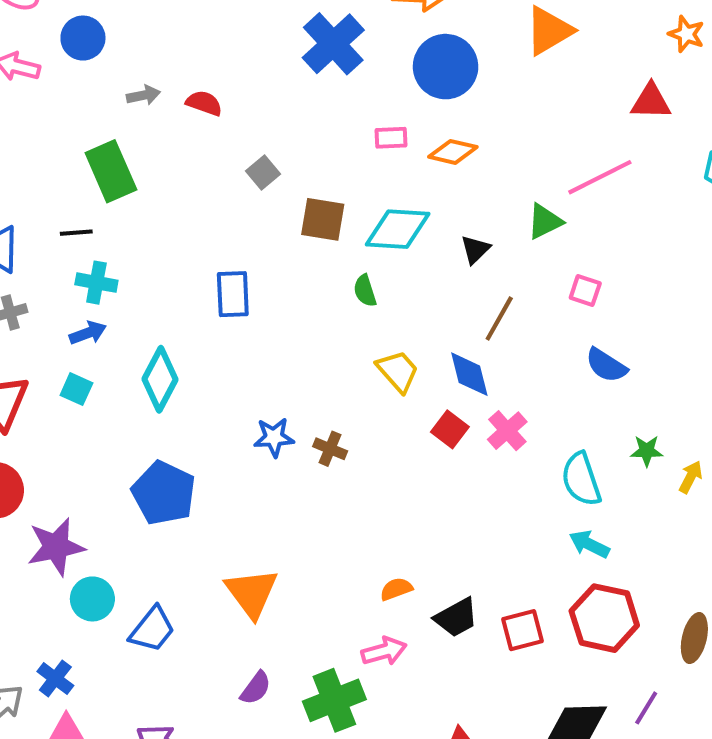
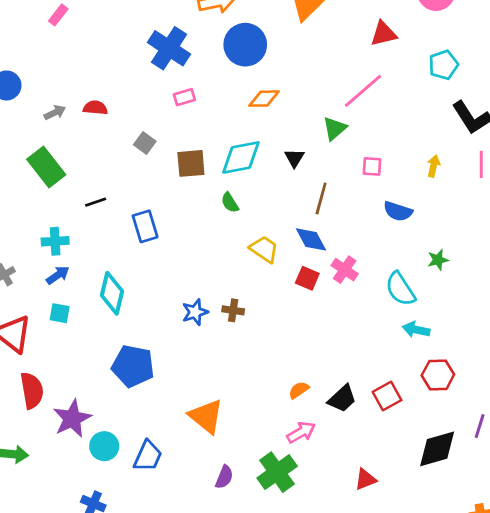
pink rectangle: (391, 138) -> (184, 97), moved
black line: (76, 233) -> (96, 202), moved
yellow arrow: (691, 477) -> (434, 166), moved
red hexagon: (604, 618) -> (438, 375), size x0.7

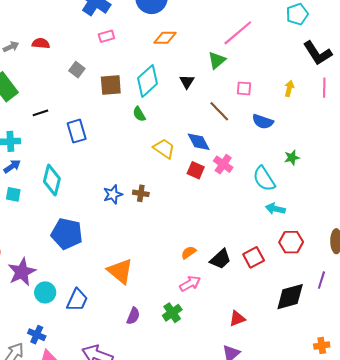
cyan diamond: (241, 157) -> (148, 81), turned -32
brown line: (321, 199) -> (219, 111), moved, turned -60
green cross: (277, 472) -> (172, 313), size x0.7

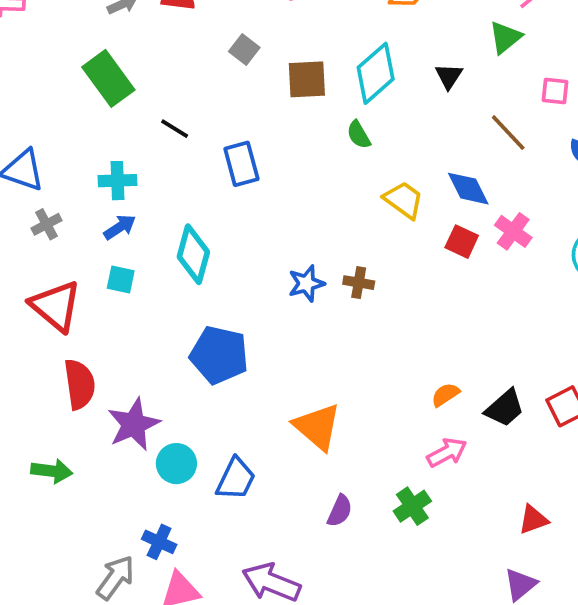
black line: (40, 113) -> (175, 129), turned 49

